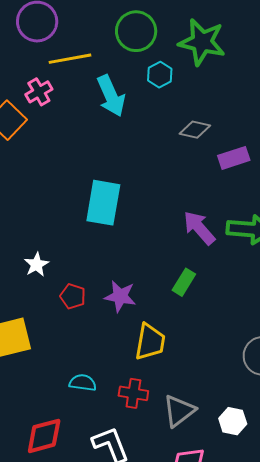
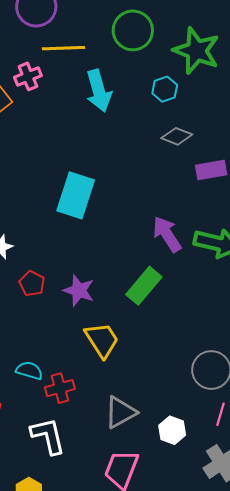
cyan hexagon: (160, 75) -> (165, 89), moved
green rectangle: (184, 282) -> (144, 286), size x1.4
yellow trapezoid: (150, 342) -> (102, 340), turned -51
red cross: (133, 393) -> (60, 388), moved, turned -32

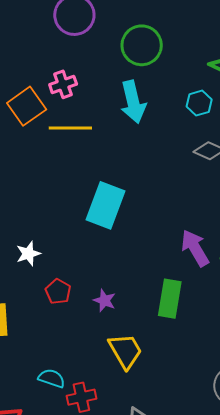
green circle: (133, 30) -> (142, 45), moved
yellow line: (63, 48) -> (70, 128), moved
green rectangle: (144, 286) -> (170, 299), turned -33
purple star: (79, 290) -> (105, 300), size x0.7

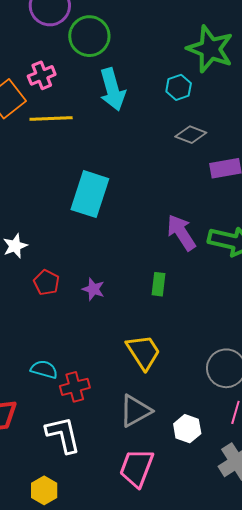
green circle: (142, 45) -> (89, 36), moved
green rectangle: (170, 299) -> (158, 284), size x0.6
yellow trapezoid: (125, 351) -> (143, 352), moved

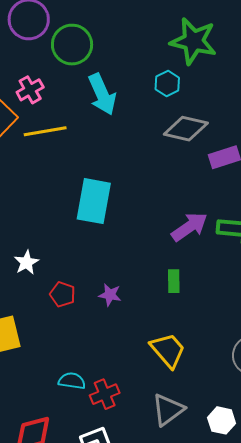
gray diamond: (191, 135) -> (186, 129), size x1.4
purple arrow: (181, 233) -> (189, 227), turned 96

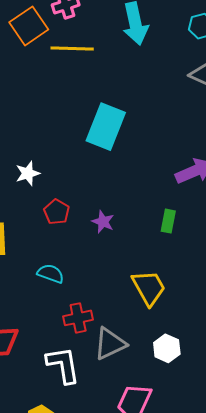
cyan semicircle: (72, 381) -> (51, 274), moved
gray triangle: (168, 410) -> (110, 344), moved
white hexagon: (222, 420) -> (167, 348), moved

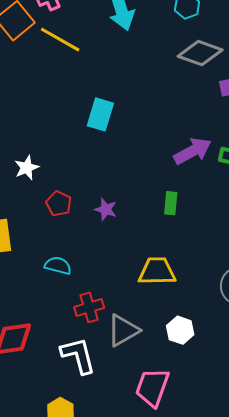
yellow line: (72, 49) -> (60, 40), turned 33
cyan rectangle: (106, 127) -> (100, 114), size x0.7
yellow trapezoid: (149, 288) -> (157, 271), turned -57

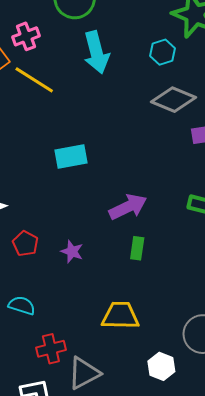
cyan rectangle: (100, 114) -> (71, 156), turned 60
purple arrow: (193, 151) -> (128, 207), moved
white hexagon: (180, 330) -> (161, 366), moved

